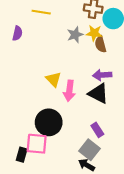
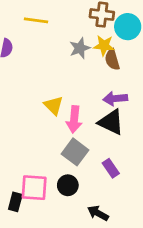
black circle: (49, 122) -> (68, 185), moved, size x0.6
gray square: (89, 150) -> (75, 152), moved

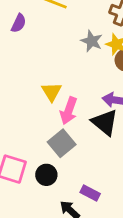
gray star: (80, 48) -> (92, 41), turned 30
purple rectangle: (111, 168) -> (90, 193), moved, turned -42

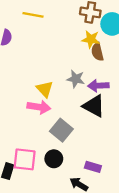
gray star: (92, 41) -> (76, 79), moved
pink arrow: (69, 111) -> (39, 107), moved, turned -90

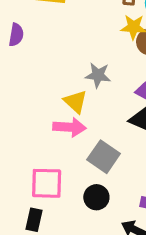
gray star: (76, 79) -> (98, 75), moved
pink square: (25, 159) -> (47, 183), moved

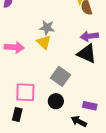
gray star: (98, 75) -> (47, 28), moved
pink arrow: (69, 127) -> (14, 47), moved

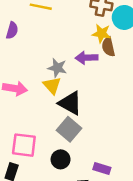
purple arrow: (89, 36) -> (87, 58), moved
black triangle: (87, 54) -> (70, 103), moved

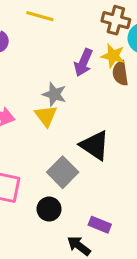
purple arrow: (87, 58) -> (83, 63), moved, turned -70
black triangle: (70, 103) -> (95, 145), moved

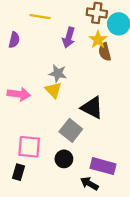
yellow star: (113, 56) -> (98, 40), turned 30
purple arrow: (83, 63) -> (69, 37), moved
purple rectangle: (100, 225) -> (103, 166), size x1.5

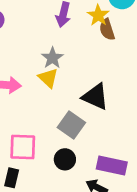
gray star: (58, 73) -> (52, 58), turned 30

